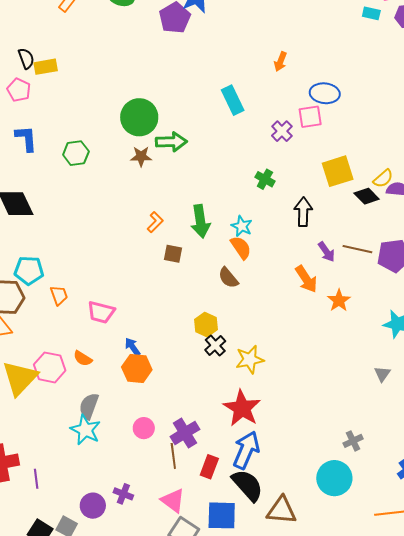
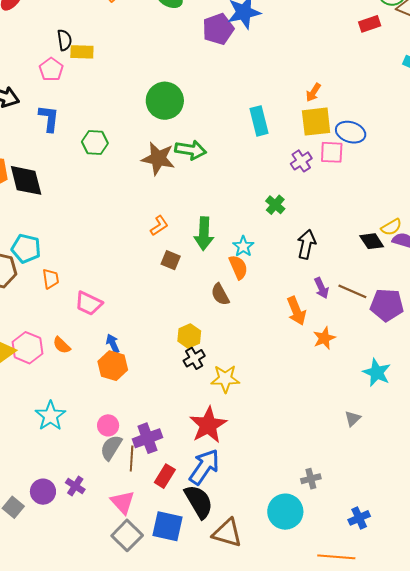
green circle: (139, 117) -> (165, 101), moved
brown star: (141, 156) -> (158, 158), size x1.6
yellow square: (338, 171) -> (316, 122), moved
gray semicircle: (89, 406) -> (111, 448), moved

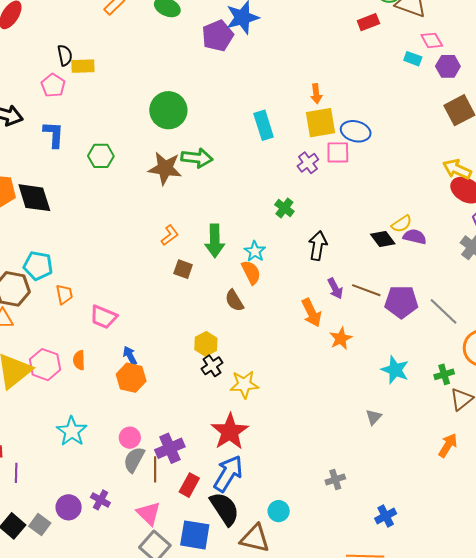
orange arrow: (313, 92) -> (316, 94), turned -36
orange semicircle: (62, 345) -> (79, 360), turned 48
cyan circle: (285, 512) -> (279, 511), moved, size x0.6

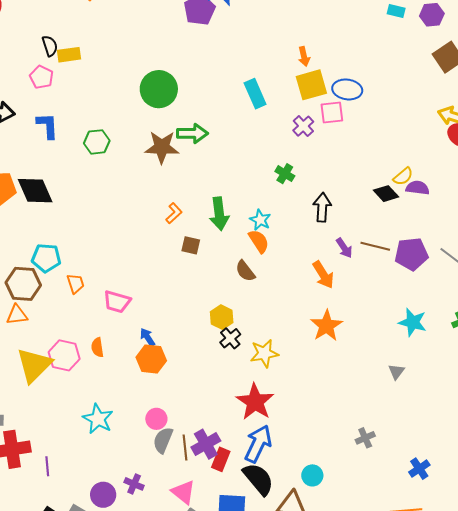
orange star: (341, 338) -> (326, 326), moved, size x1.4
purple cross: (170, 448) -> (206, 444), moved

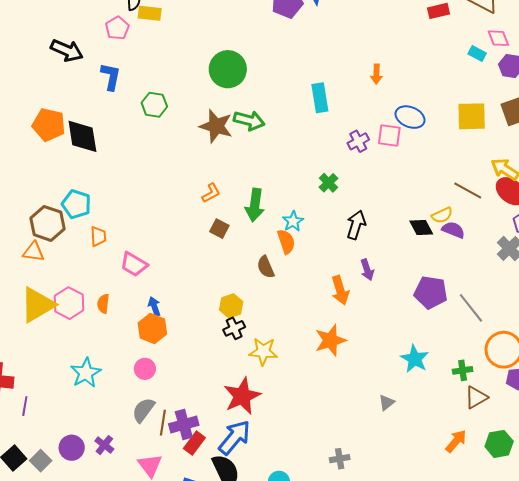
yellow square: (311, 85) -> (472, 116), moved
brown line: (375, 246) -> (468, 190), moved
pink circle: (156, 419) -> (145, 369), moved

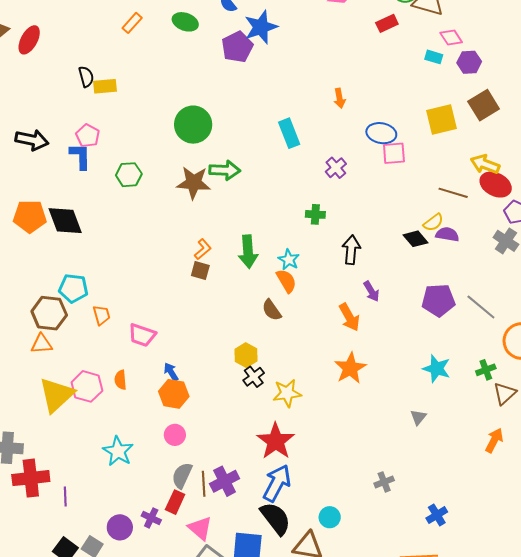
pink pentagon: (117, 28) -> (88, 136), moved
pink square: (389, 135) -> (394, 153), moved
green cross: (328, 183) -> (315, 214), turned -30
brown square: (219, 229) -> (200, 270), moved
red rectangle: (194, 443) -> (175, 502), moved

